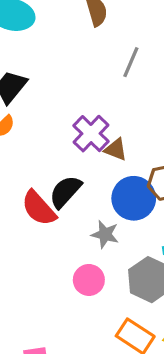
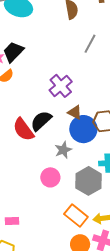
brown triangle: (116, 149) -> (75, 112), moved
gray star: (105, 234) -> (63, 150), turned 30

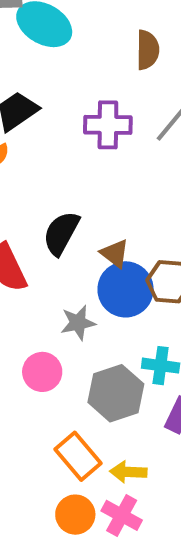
purple cross: (61, 86) -> (108, 125), moved, turned 30
black semicircle: (41, 121) -> (61, 233), moved, turned -30

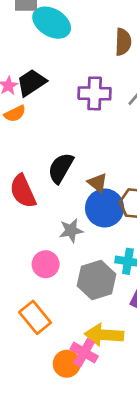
orange rectangle: (78, 456) -> (35, 317), moved
yellow arrow: (128, 472) -> (104, 335), size x1.5
pink cross: (122, 515) -> (84, 353), moved

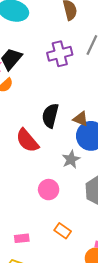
pink circle: (46, 264) -> (49, 190), moved
orange rectangle: (35, 317) -> (63, 231), size x0.7

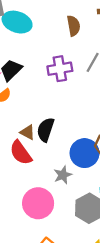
brown triangle: (81, 119) -> (28, 132), moved
pink circle: (49, 190) -> (38, 203), size x1.5

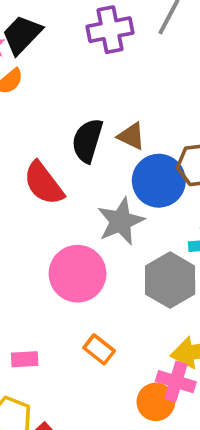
brown triangle: (28, 132) -> (131, 136), moved
gray star: (63, 175) -> (121, 221), size x1.4

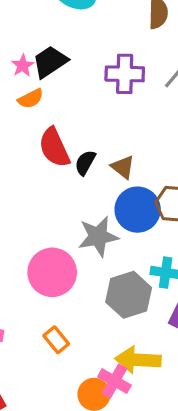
black semicircle: (87, 140) -> (85, 163), size x0.7
red semicircle: (44, 183) -> (54, 148), moved

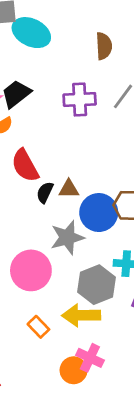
black semicircle: (85, 163) -> (45, 192), moved
brown triangle: (123, 167) -> (69, 189), moved, turned -35
yellow arrow: (138, 360) -> (81, 315), moved

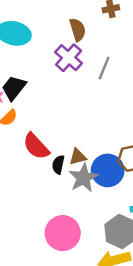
purple cross: (80, 99) -> (69, 58), moved, turned -32
gray star: (67, 238) -> (83, 178), moved

